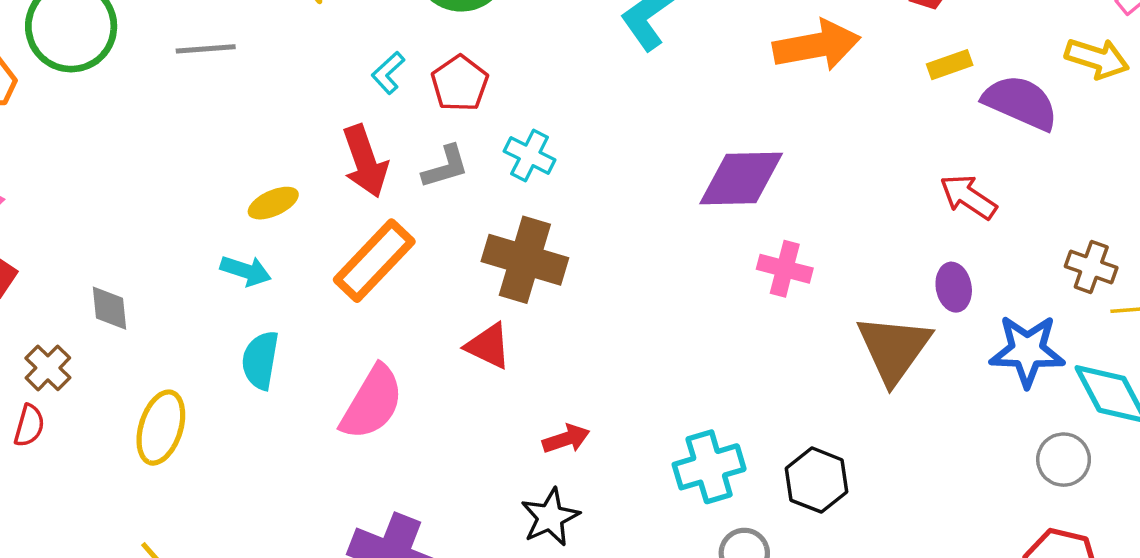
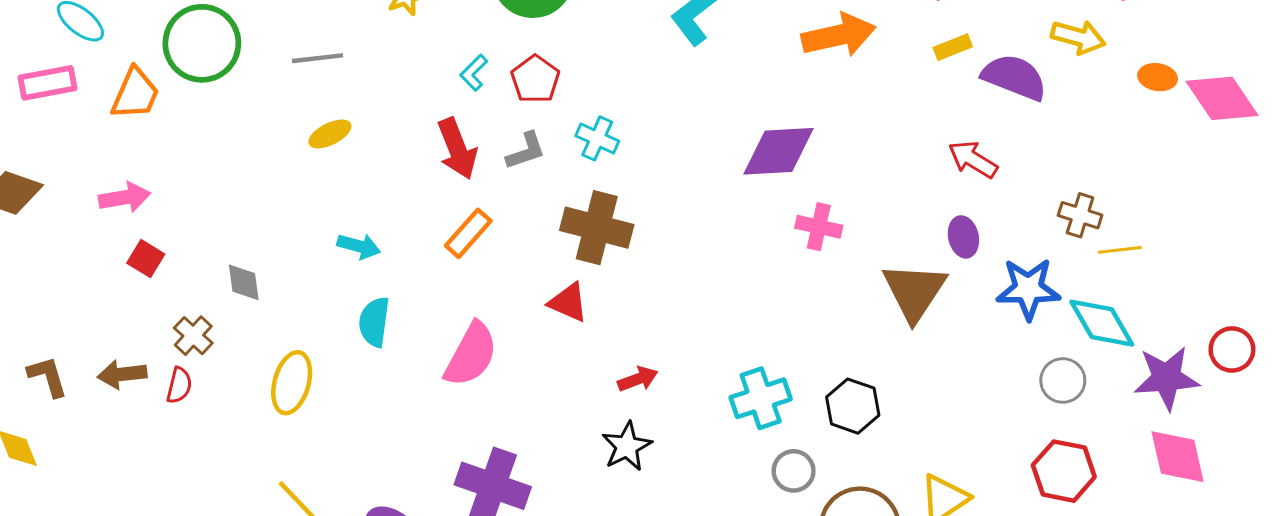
yellow ellipse: (273, 203) -> (330, 134), moved
orange rectangle: (374, 261) -> (468, 233), size x0.7

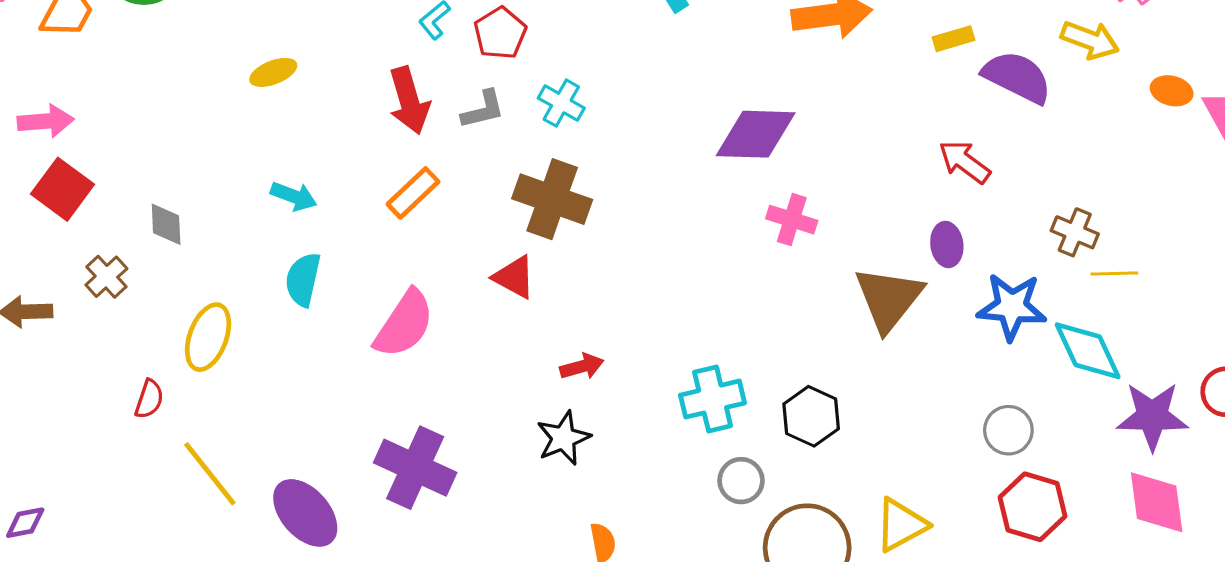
red square: (146, 259) -> (63, 189), size x1.5
gray circle: (1063, 380) -> (1008, 430), moved
red semicircle: (179, 385) -> (149, 399), moved

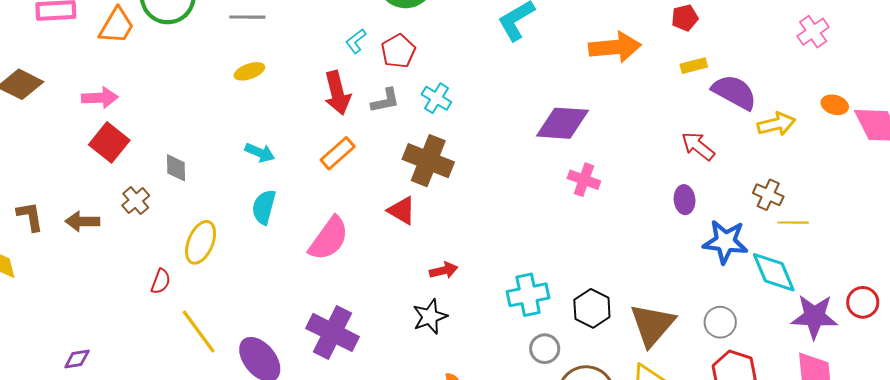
yellow arrow: (1090, 40) -> (776, 124), moved, turned -36
brown triangle: (889, 299) -> (652, 325), moved

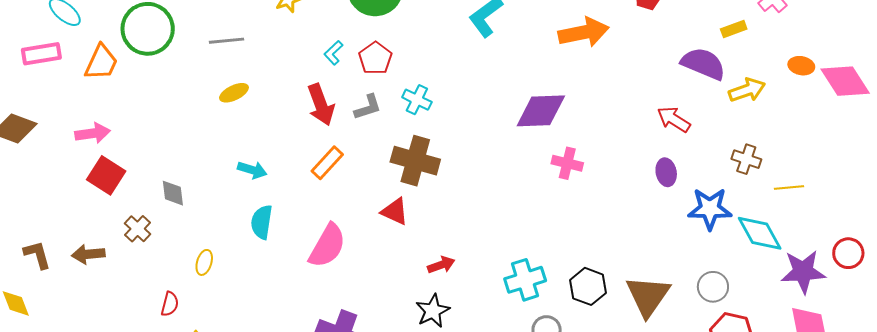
yellow rectangle: (694, 66) -> (734, 29), moved
yellow line: (793, 223) -> (789, 188), moved
yellow ellipse: (201, 242) -> (204, 262), size x0.6

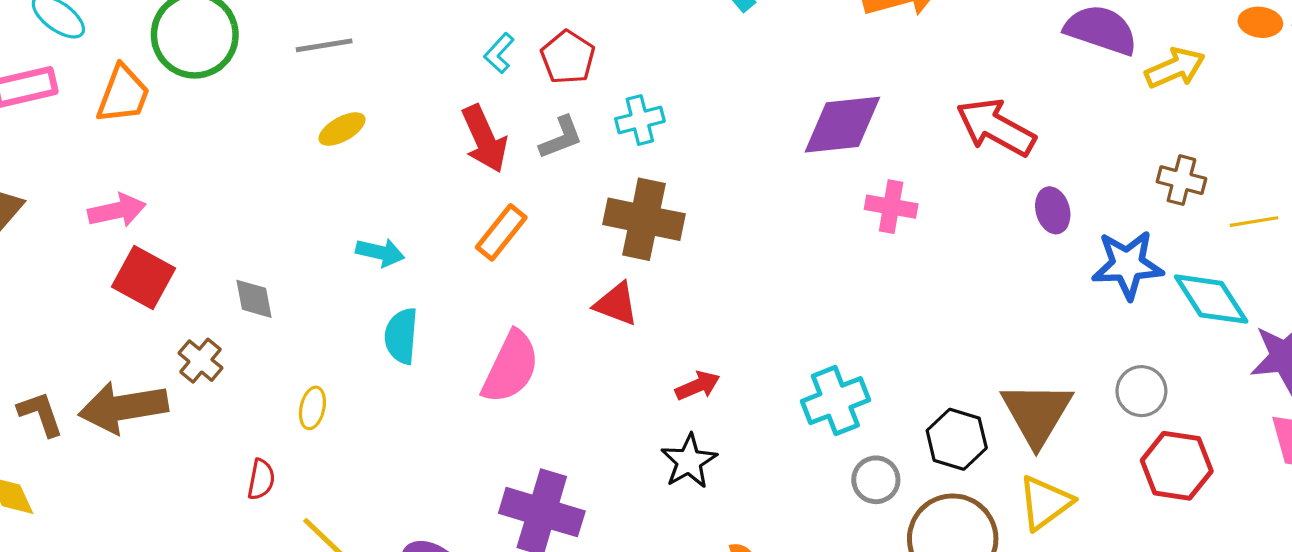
cyan cross: (417, 100) -> (640, 120), turned -36
red arrow: (674, 119) -> (996, 127), moved, size x1.4
brown arrow: (88, 254) -> (123, 407), size x1.6
black hexagon: (588, 286) -> (957, 439), moved

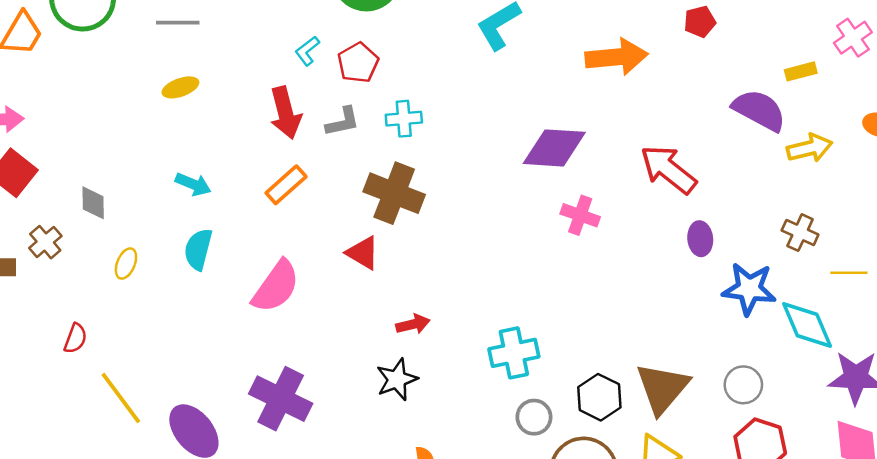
yellow ellipse: (312, 408) -> (126, 264), moved

